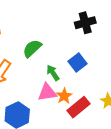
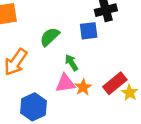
blue square: (77, 63) -> (89, 31), moved, turned 30
red rectangle: (79, 107) -> (115, 83), moved

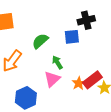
pink triangle: (65, 83) -> (52, 79), turned -36
orange star: (83, 87) -> (79, 83), moved

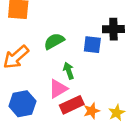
red rectangle: (92, 80) -> (72, 105), moved
orange star: (79, 83) -> (92, 111), moved

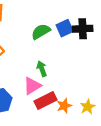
green semicircle: (54, 41) -> (41, 32), moved
blue square: (92, 45) -> (65, 28), moved, turned -30

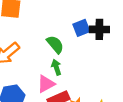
green semicircle: (41, 32) -> (55, 44), moved, turned 78

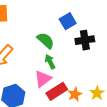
black cross: (99, 29) -> (85, 40), moved

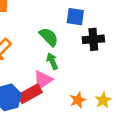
blue square: (68, 21) -> (75, 17), turned 35
red rectangle: (57, 91) -> (30, 94), moved

